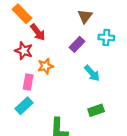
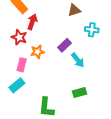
brown triangle: (85, 16) -> (74, 10), turned 32
red arrow: (38, 32) -> (32, 22), turned -126
purple rectangle: (77, 44) -> (65, 45), moved

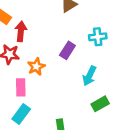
cyan cross: (92, 30) -> (98, 37), moved
cyan arrow: (78, 60) -> (89, 76), moved, turned 77

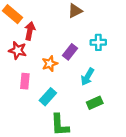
orange star: (36, 67) -> (50, 64), moved
cyan rectangle: (21, 114) -> (48, 97), moved

